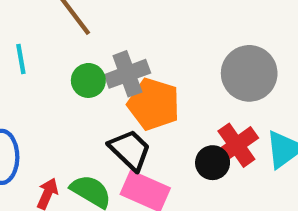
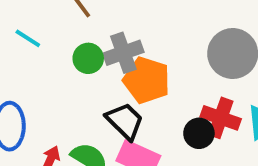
cyan line: (21, 59) -> (28, 38), turned -48
red cross: (236, 145) -> (221, 118), turned -36

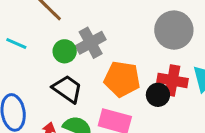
orange pentagon: (147, 80) -> (122, 79), moved
black trapezoid: (125, 121) -> (67, 89), moved

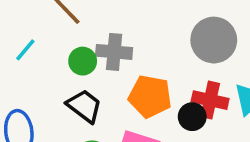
cyan line: (16, 43) -> (25, 50), turned -75
gray cross: (91, 43) -> (114, 52), turned 32

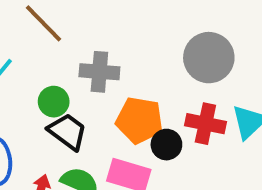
green circle: (83, 61) -> (54, 102), moved
black circle: (192, 117) -> (166, 145), moved

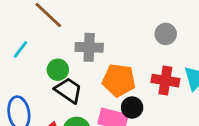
gray circle: (209, 58) -> (166, 34), size x0.6
black circle: (166, 145) -> (132, 107), moved

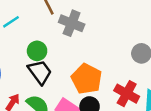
gray cross: (89, 47) -> (72, 23), moved

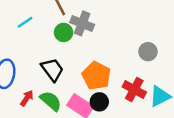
green circle: (37, 51) -> (64, 32), moved

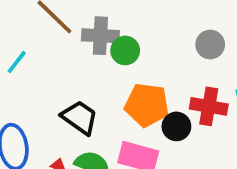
green circle: (64, 32) -> (125, 50), moved
black circle: (99, 102) -> (176, 126), moved

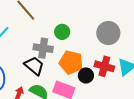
gray cross: (100, 36) -> (43, 48), moved
gray circle: (210, 44) -> (108, 33), size x1.5

